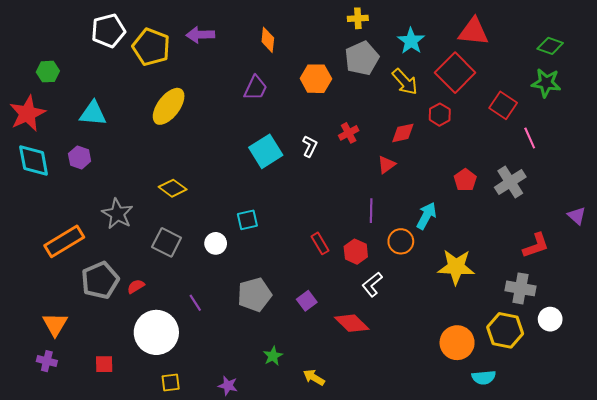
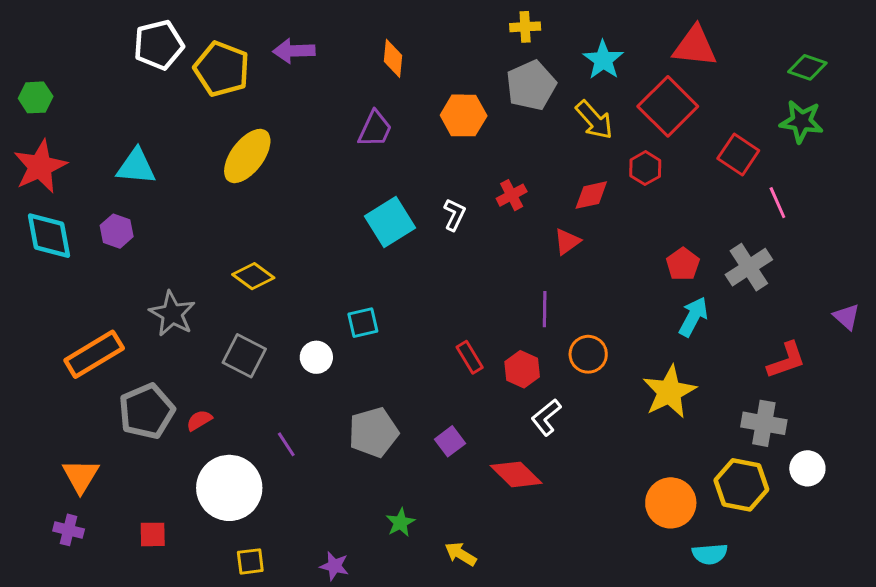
green hexagon: (48, 72) -> (36, 97), moved
cyan arrow: (426, 216) -> (693, 317), moved
yellow star: (456, 267) -> (669, 392), turned -30

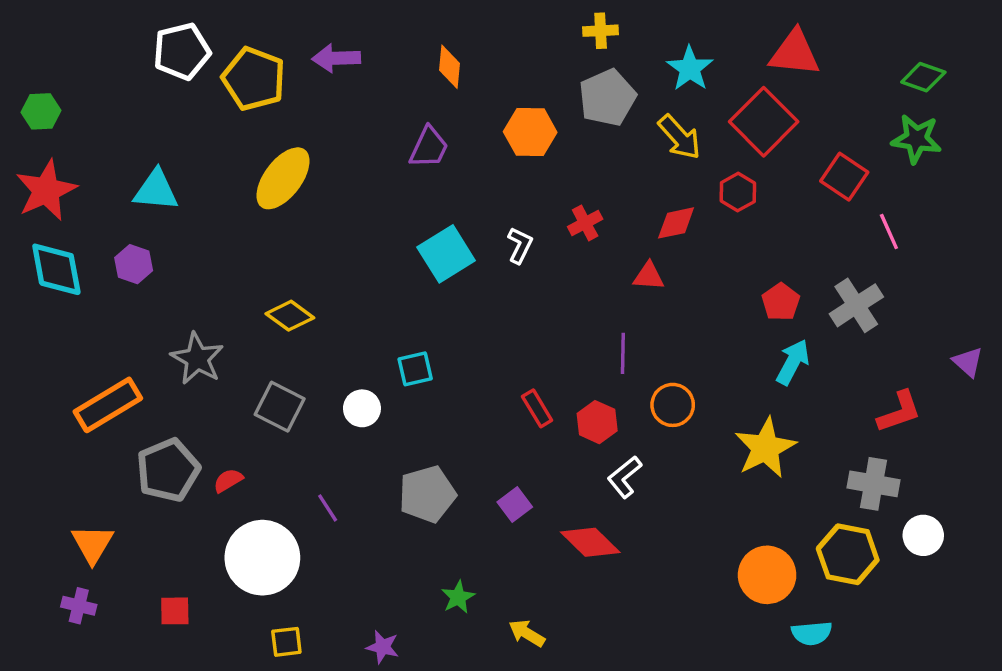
red triangle: (567, 242) -> (649, 276), turned 40

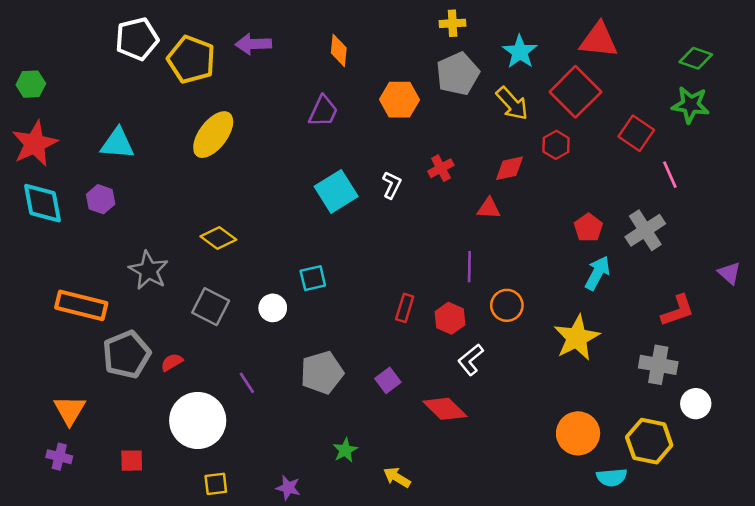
orange rectangle: (108, 405) -> (81, 305), turned 45
red rectangle: (537, 408) -> (405, 308), turned 48
yellow hexagon: (848, 554) -> (649, 441), moved

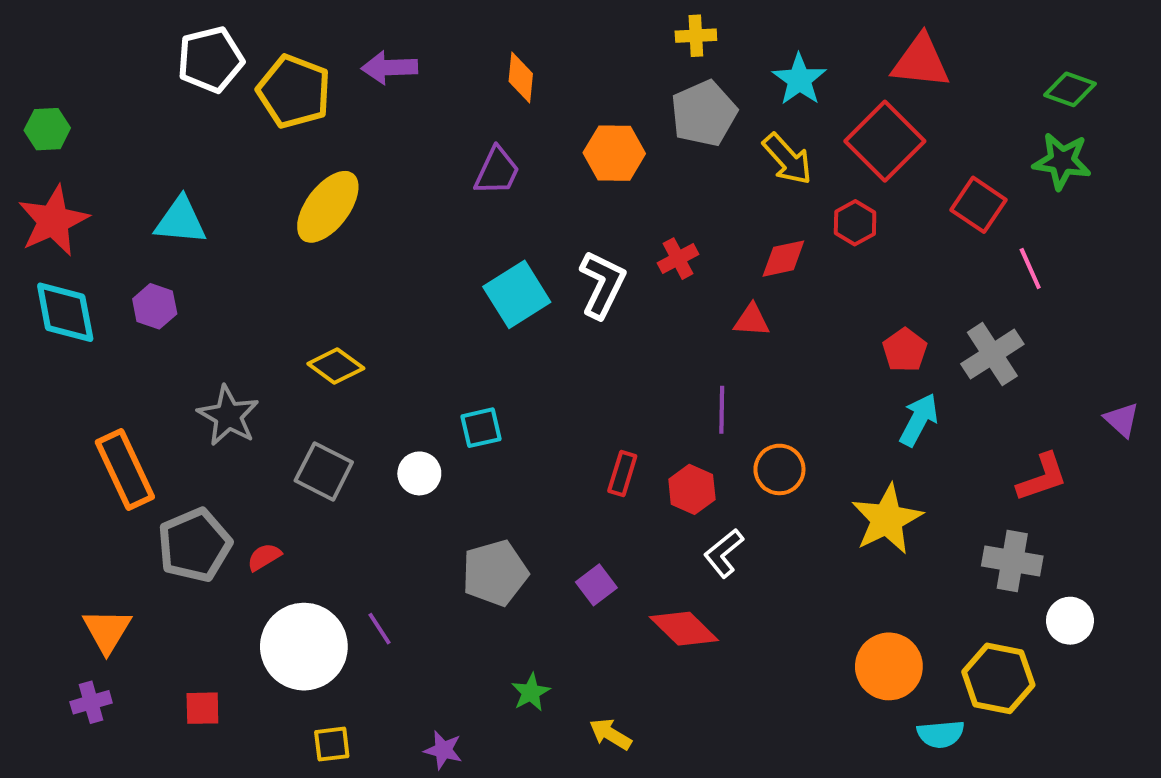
white L-shape: (392, 185) -> (602, 284), size x1.6
orange rectangle: (81, 305) -> (125, 469), turned 51
purple line: (247, 383) -> (380, 629), moved
purple cross: (59, 457) -> (91, 702), turned -30

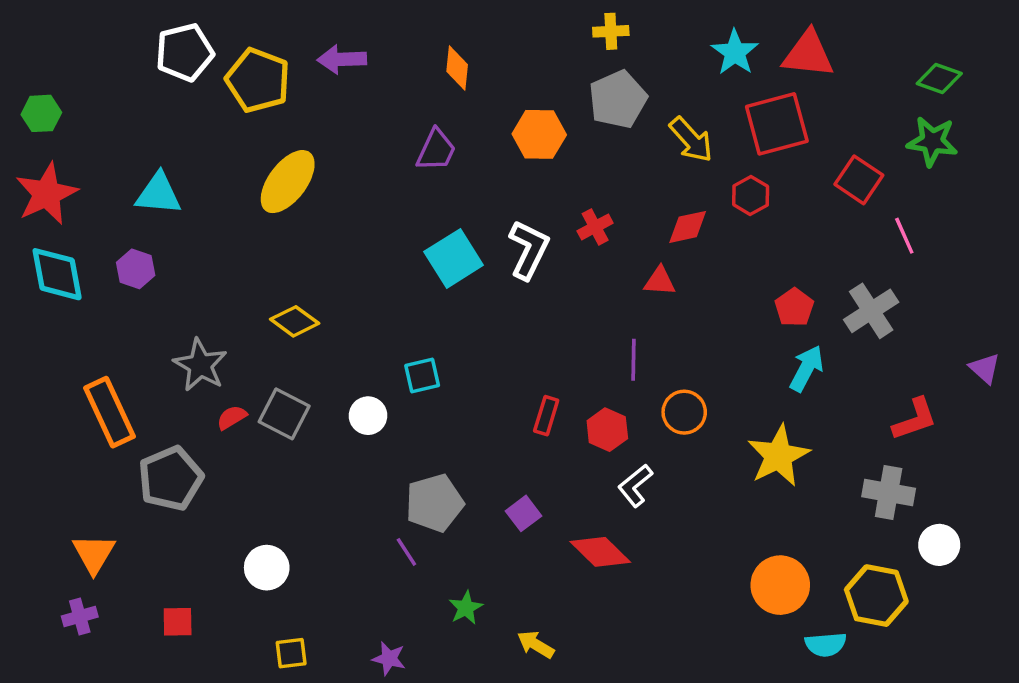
cyan star: (799, 79) -> (735, 52), moved
red square: (885, 141) -> (777, 124), turned 30
red semicircle: (264, 557) -> (232, 417), moved
purple line: (380, 629) -> (406, 552), moved
white circle: (304, 647) -> (267, 568), size x0.6

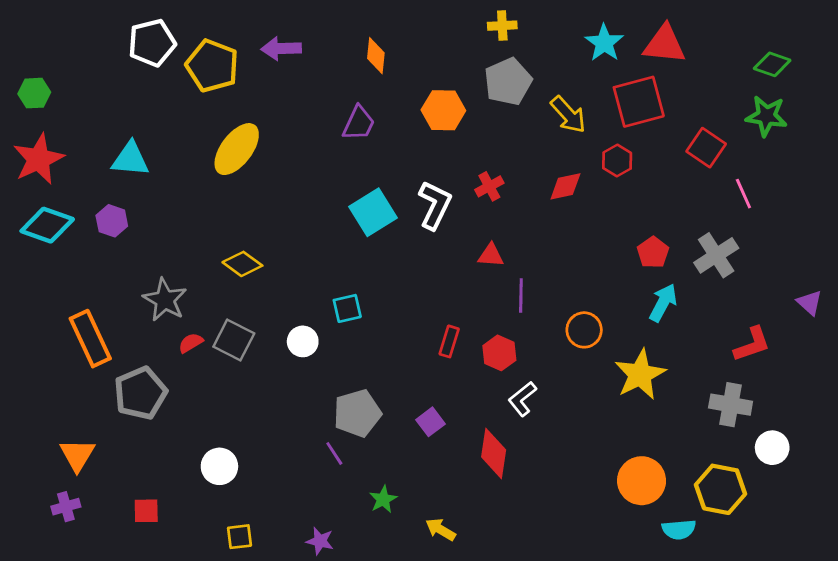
cyan diamond: (57, 274) -> (47, 225), turned -60
red triangle: (660, 281) -> (491, 255), moved
orange circle: (684, 412) -> (584, 330), moved
red diamond: (600, 552) -> (494, 453), turned 54

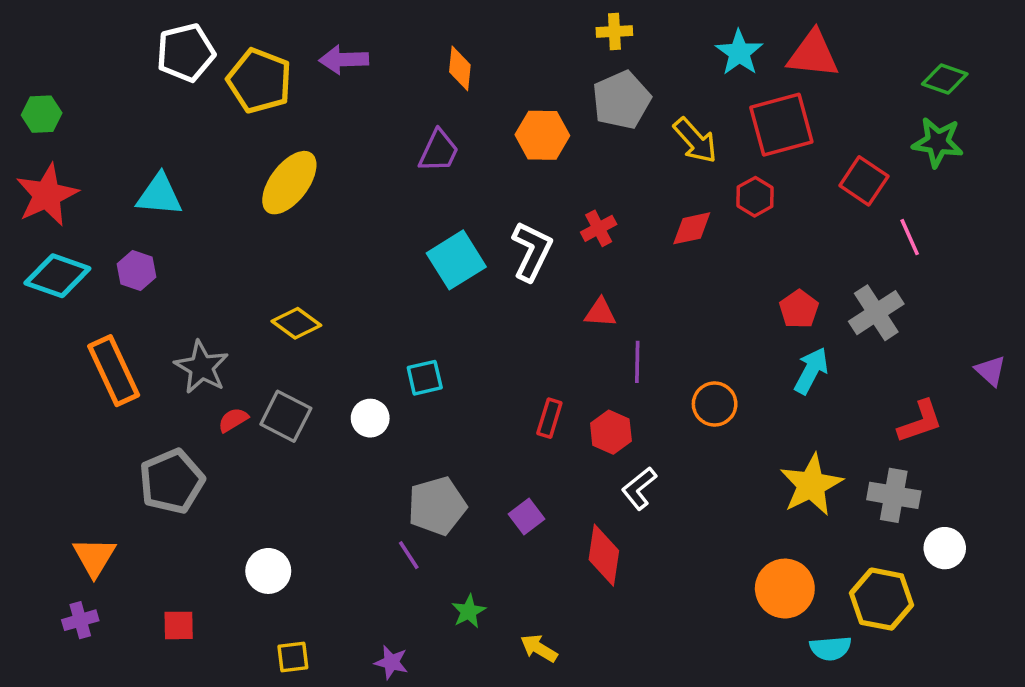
orange rectangle: (90, 339) -> (114, 371), moved
yellow star: (640, 374) -> (811, 485), moved

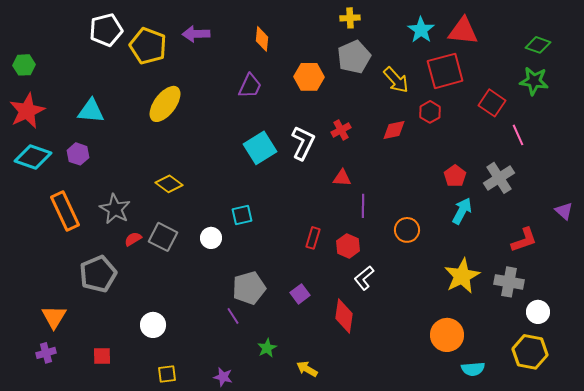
yellow hexagon: (881, 599) -> (530, 352), moved

